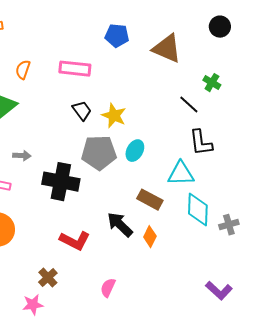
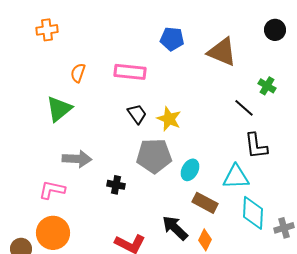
cyan ellipse: (135, 151) -> (190, 170), moved
gray arrow: (22, 156) -> (77, 159), size x1.6
black cross: (61, 182) -> (116, 185), size x0.5

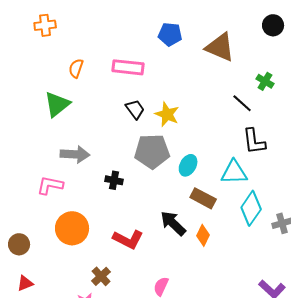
cyan diamond: (253, 213) -> (251, 208), turned 32
orange circle: (53, 233) -> (72, 228), moved

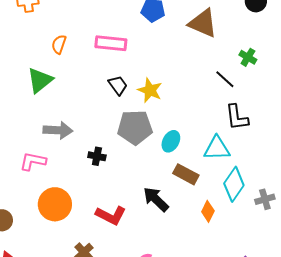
orange diamond: (203, 235) -> (208, 211), moved

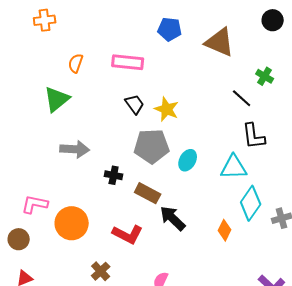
pink L-shape: (33, 161) -> (35, 204), moved
brown rectangle: (186, 174) -> (148, 193), moved

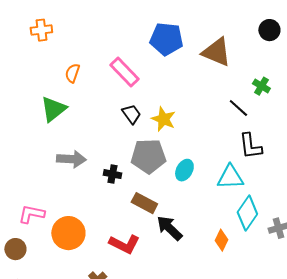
blue pentagon: (170, 29) -> (166, 39), size x1.4
pink rectangle: (128, 62) -> (124, 72), turned 40
black cross: (114, 175) -> (112, 174), moved

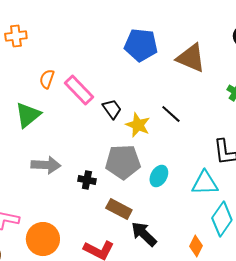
pink rectangle: (124, 72) -> (79, 90), moved
black line: (238, 108) -> (171, 114), moved
black trapezoid: (131, 114) -> (112, 109), moved

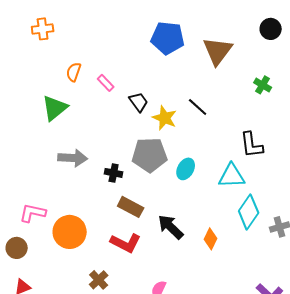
brown triangle: (191, 58) -> (218, 51), turned 44
pink rectangle: (79, 90) -> (106, 83), size x0.6
brown rectangle: (119, 209) -> (131, 207), moved
orange diamond: (196, 246) -> (211, 239), moved

